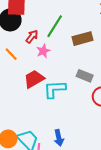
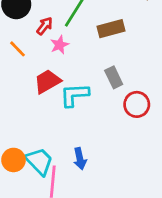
gray rectangle: (85, 76) -> (114, 77), turned 42

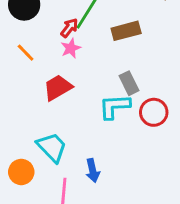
red arrow: (45, 26) -> (69, 28), moved
cyan L-shape: (74, 95) -> (114, 106), moved
cyan trapezoid: (39, 161) -> (52, 147), moved

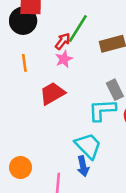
orange line: (26, 53) -> (24, 63), turned 36
cyan trapezoid: (52, 147) -> (88, 146), moved

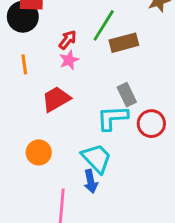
green line: (78, 28) -> (104, 25), moved
orange circle: (20, 167) -> (39, 152), moved

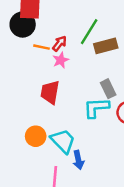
orange line: (24, 64) -> (42, 47), moved, turned -70
red trapezoid: (56, 99) -> (50, 92), turned -50
cyan trapezoid: (96, 158) -> (63, 141), moved

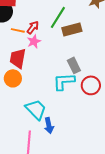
red trapezoid: (50, 92) -> (18, 58), moved
orange circle: (36, 136) -> (13, 78), moved

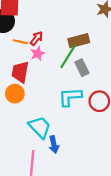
green line: (58, 17) -> (68, 57), moved
gray rectangle: (74, 65) -> (82, 68), moved

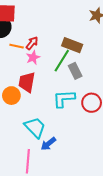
brown rectangle: (79, 41) -> (72, 45), turned 36
red trapezoid: (20, 72) -> (27, 82), moved
blue arrow: (54, 145) -> (48, 144), turned 63

